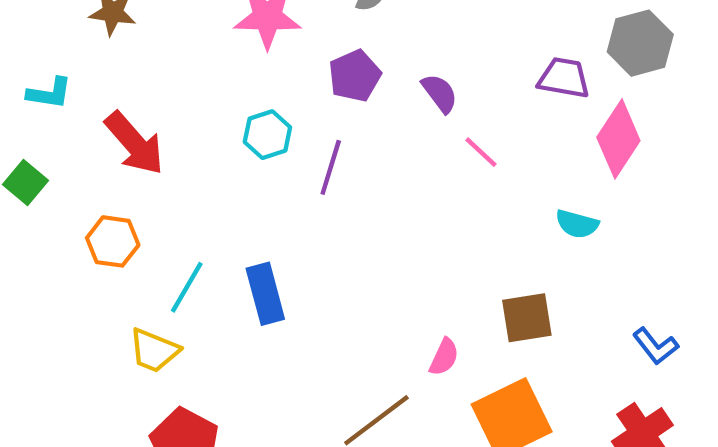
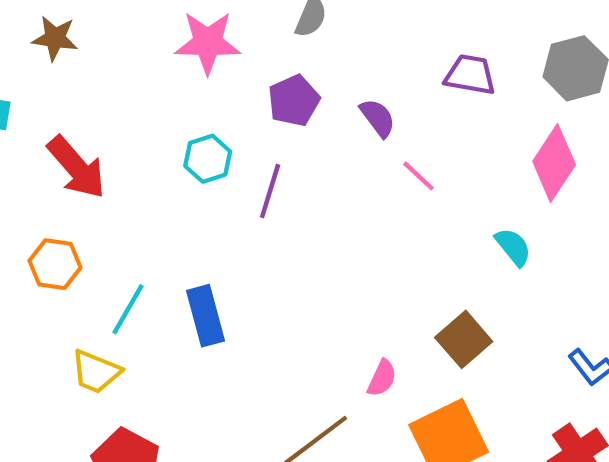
purple trapezoid: (564, 78) -> (470, 75), moved
cyan semicircle: (577, 224) -> (513, 247), turned -144
brown square: (527, 318) -> (464, 339), turned -32

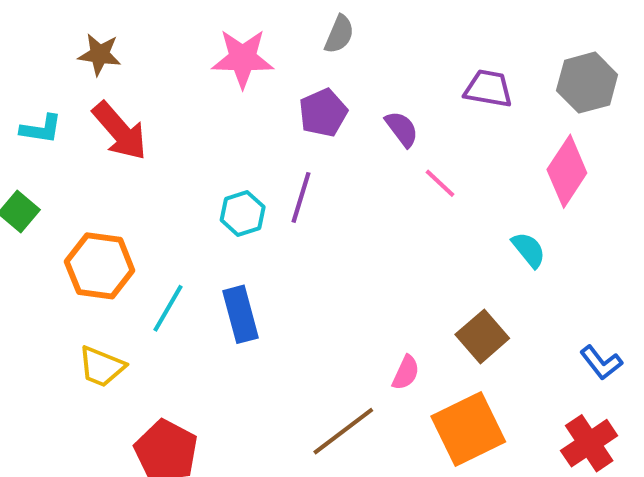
cyan hexagon: (208, 159) -> (243, 214), moved
red arrow: (76, 167) -> (120, 131), moved
orange hexagon: (55, 264) -> (100, 266), size x1.4
yellow trapezoid: (96, 372) -> (102, 367), moved

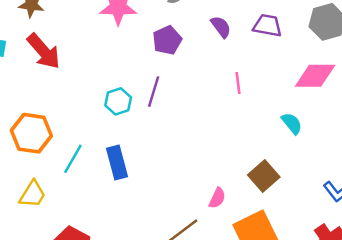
purple semicircle: (402, 129) -> (221, 27), moved
pink diamond: (567, 171) -> (315, 76), turned 57
pink line: (440, 183) -> (238, 83), turned 40
yellow trapezoid: (102, 367) -> (33, 194), turned -80

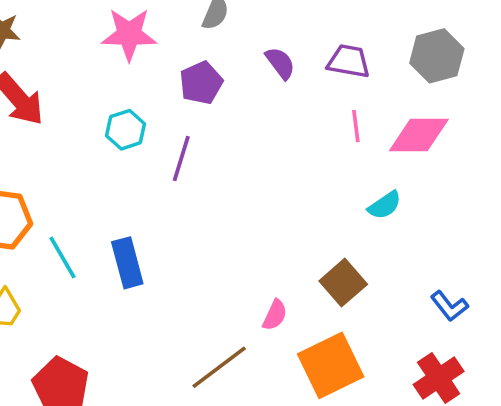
pink line: (238, 83) -> (356, 126), moved
cyan hexagon: (118, 101) -> (125, 130), moved
cyan semicircle: (292, 123) -> (385, 205), turned 95
cyan line: (73, 159) -> (62, 257), turned -60

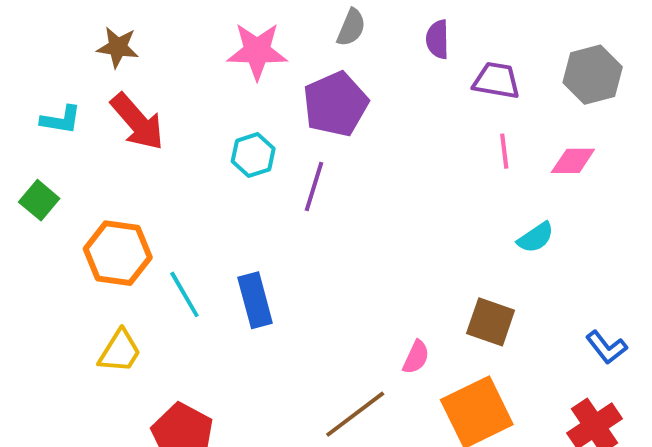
purple semicircle: (280, 63) -> (438, 39), moved, turned -144
purple pentagon: (201, 83) -> (336, 104), size x1.4
pink diamond: (419, 135) -> (573, 161), size x0.7
brown square: (343, 283) -> (491, 322), turned -30

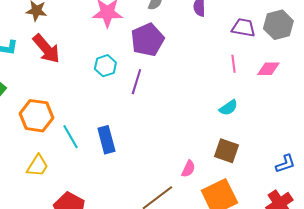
purple trapezoid: (496, 81) -> (243, 28), moved
cyan semicircle: (536, 237) -> (228, 108), moved
blue L-shape: (606, 347) -> (285, 164), turned -70

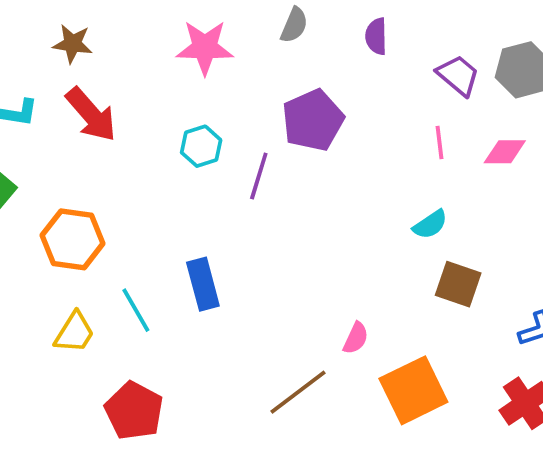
purple trapezoid: (243, 28) -> (458, 75), turned 30
purple pentagon: (147, 40) -> (313, 120), moved
cyan line: (70, 137) -> (136, 310), moved
brown square: (226, 151) -> (458, 284), moved

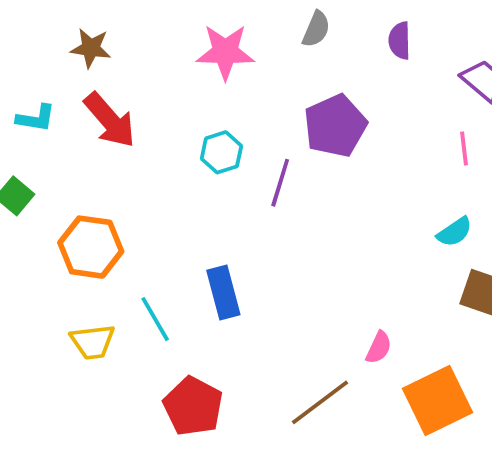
yellow trapezoid: (74, 333) -> (93, 342), turned 51
red pentagon: (134, 411) -> (193, 406), moved

